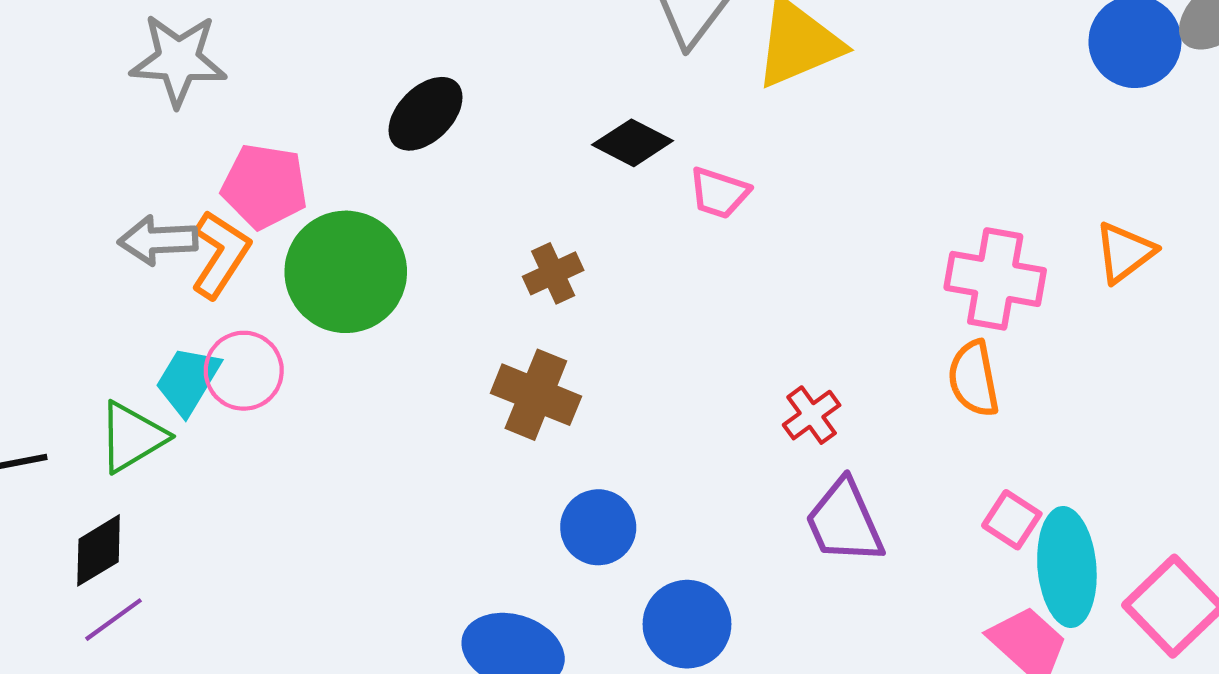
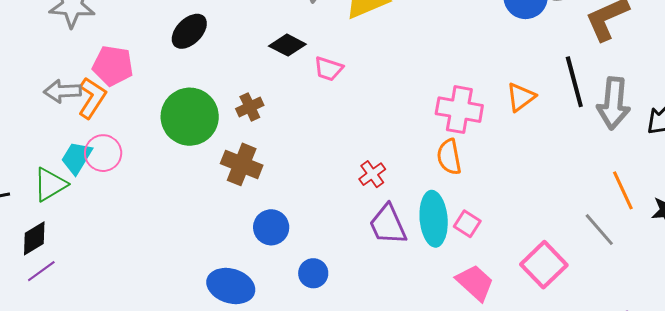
green circle: (346, 272) -> (190, 117), moved
cyan ellipse: (1067, 567) -> (434, 219), moved
blue circle: (687, 624) -> (313, 273), size x0.7

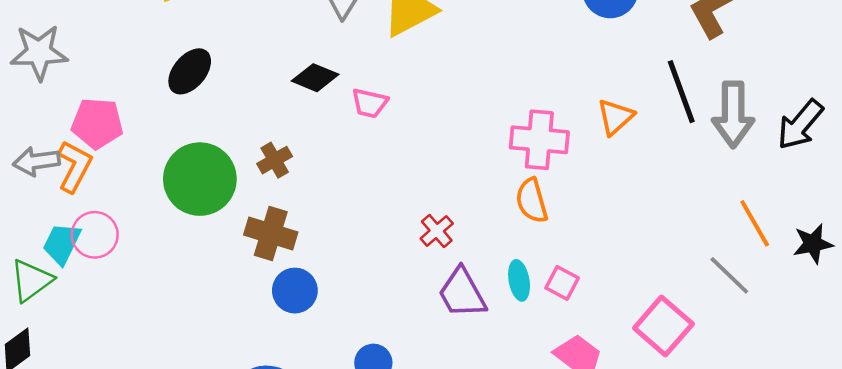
cyan ellipse: (434, 219) -> (519, 280), size x0.6
blue circle: (271, 227) -> (295, 291), moved

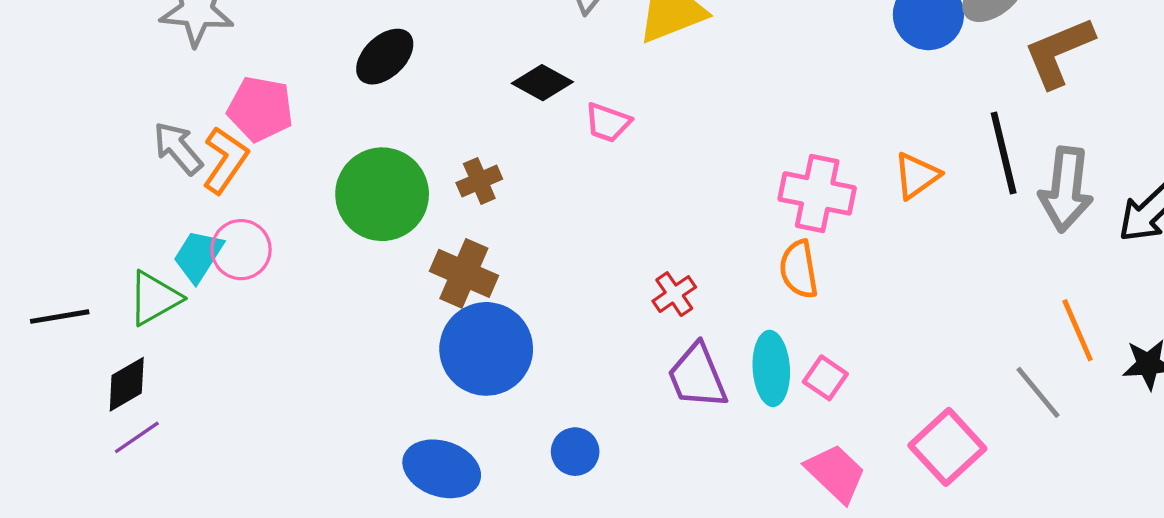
gray arrow: (36, 161) -> (178, 148), turned 51
cyan ellipse: (519, 280) -> (771, 368), size x1.4
blue circle: (295, 291) -> (486, 349), size x1.6

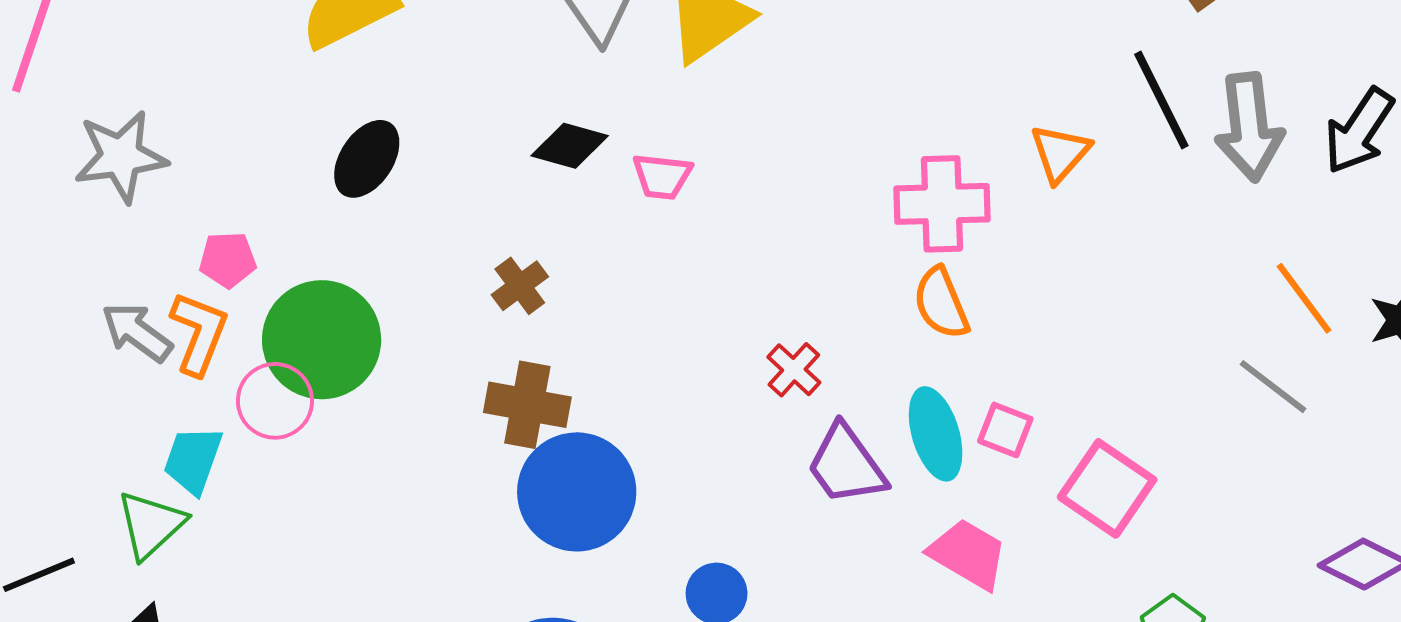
pink pentagon: (260, 109) -> (228, 260), size x0.7
green circle: (382, 194) -> (322, 340), moved
pink circle: (241, 250) -> (275, 401), moved
pink square: (947, 447) -> (1107, 488), moved
pink trapezoid: (836, 473) -> (968, 554), moved

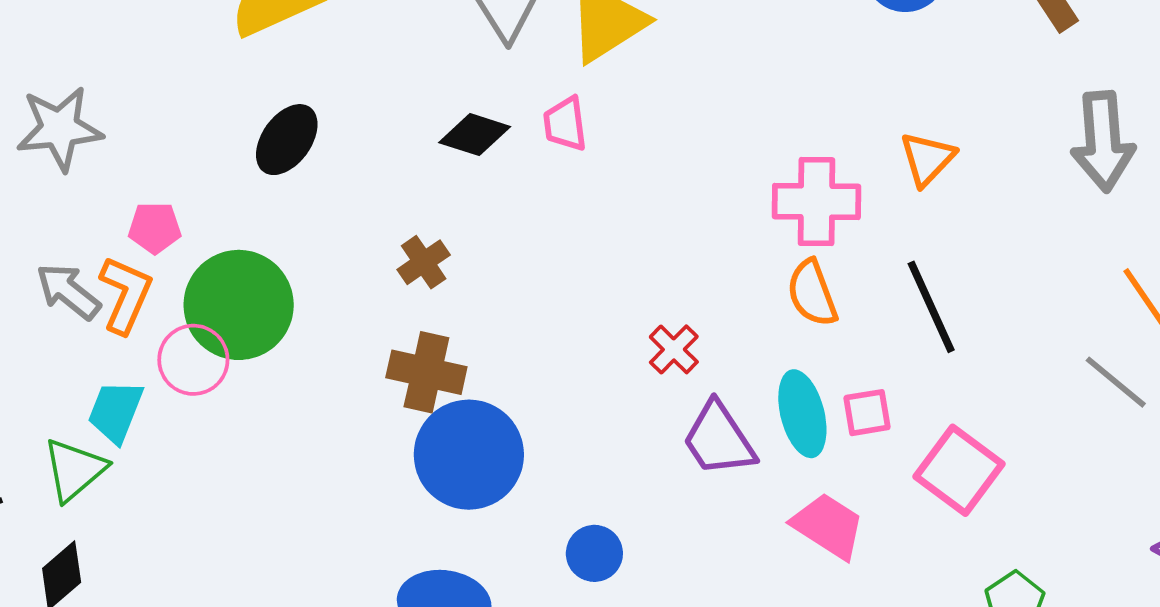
black line: (1161, 100) -> (931, 307), moved
pink trapezoid: (662, 176) -> (565, 124), moved, turned 74
pink square: (1005, 430) -> (867, 413), turned -33

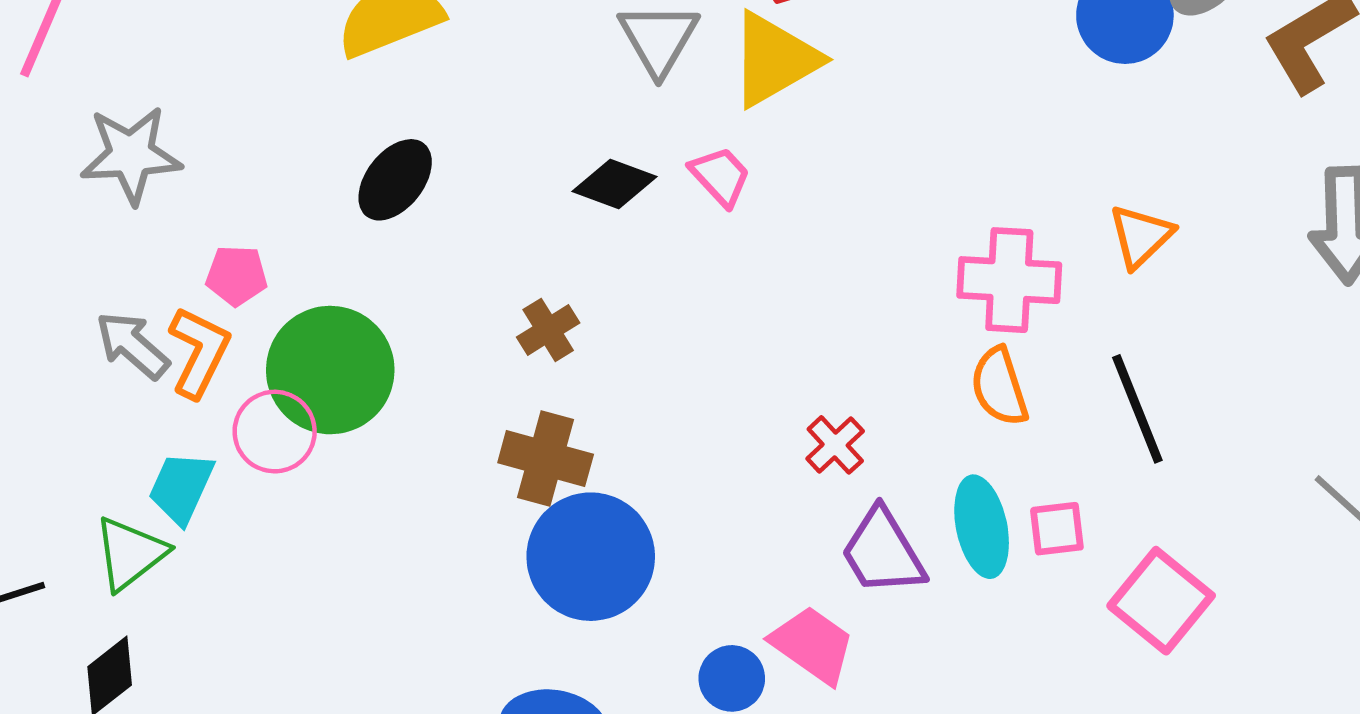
pink trapezoid: (565, 124) -> (720, 176), turned 142
pink trapezoid: (828, 526) -> (813, 645), moved

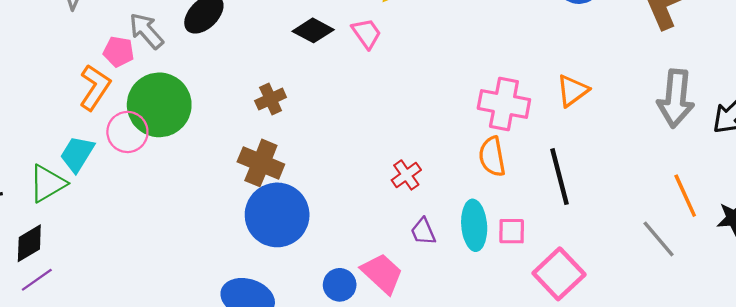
gray arrow: (132, 345) -> (146, 31), moved
purple trapezoid: (883, 552) -> (423, 231), size x0.6

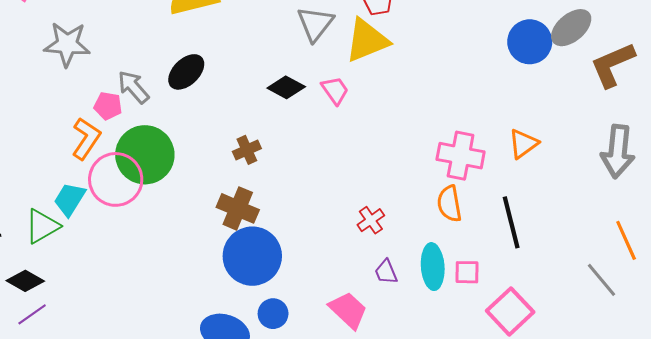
pink circle: (127, 132) -> (116, 179), size x1.4
black diamond: (29, 243) -> (25, 281), turned 60
blue circle: (340, 285) -> (273, 314), moved

